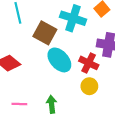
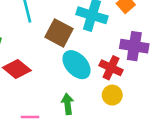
green arrow: (52, 104) -> (68, 104), moved

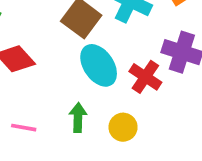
yellow circle: (112, 95) -> (123, 127), moved

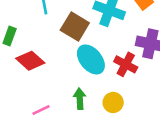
pink line: (24, 128) -> (41, 110), turned -30

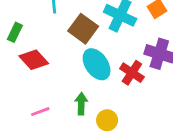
yellow circle: (113, 102) -> (107, 120), moved

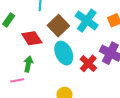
red diamond: (34, 60) -> (32, 38), moved
green arrow: (81, 104) -> (28, 64), moved

